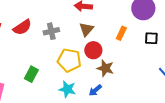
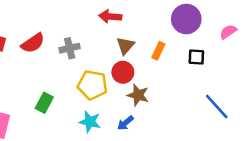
brown triangle: (86, 29) -> (125, 46), moved

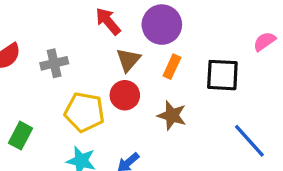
red arrow: (110, 16) -> (108, 21), turned 45
purple circle: (186, 19) -> (162, 25), moved
black square: (196, 57) -> (222, 75), size x1.5
brown star: (138, 95) -> (172, 115), moved

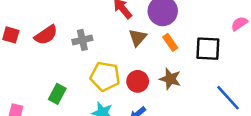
orange rectangle: (172, 67) -> (170, 42), turned -60
red circle: (125, 95) -> (138, 81), moved

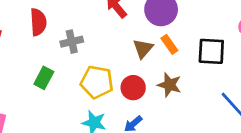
red semicircle: (46, 35) -> (38, 22), moved, turned -60
brown triangle: (138, 37) -> (143, 49), moved
green rectangle: (57, 94) -> (44, 78), moved

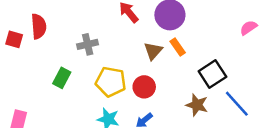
red semicircle: (38, 22) -> (39, 26), moved
black square: (211, 51) -> (212, 74), moved, turned -36
brown star: (169, 85) -> (197, 105), moved

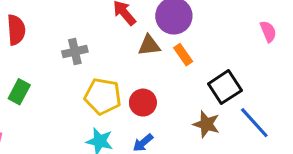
pink semicircle: (248, 28) -> (268, 31), turned 102
brown triangle: (153, 51) -> (149, 45), moved, turned 42
green rectangle: (62, 78) -> (19, 92), moved

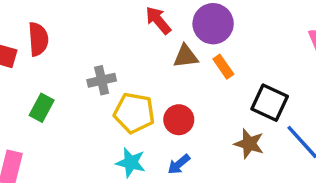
gray cross: (75, 52) -> (102, 80), moved
black square: (225, 87) -> (270, 103), turned -32

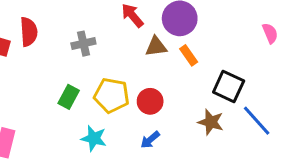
gray cross: (102, 80) -> (83, 44), moved
green rectangle: (42, 108) -> (69, 97), moved
cyan star: (131, 163) -> (94, 138), moved

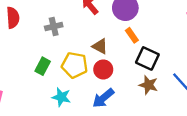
brown triangle: (156, 47) -> (100, 46), moved, turned 35
black square: (229, 87) -> (147, 58), moved
blue arrow: (150, 140) -> (103, 98), size x1.5

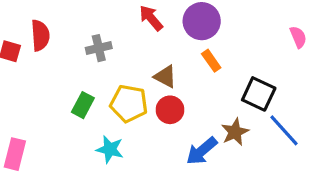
black square: (147, 58) -> (259, 94), moved
brown star: (148, 85) -> (235, 132), turned 30
blue arrow: (103, 98) -> (202, 151), moved

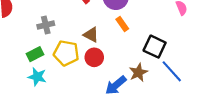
gray cross: (99, 48) -> (46, 25), moved
green rectangle: (83, 105) -> (35, 54), turned 35
cyan star: (110, 149) -> (37, 77), moved

